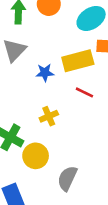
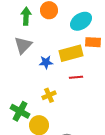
red line: (84, 92) -> (76, 77), turned -32

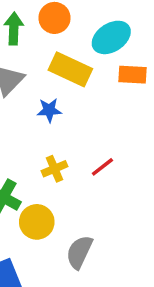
yellow rectangle: (71, 53) -> (70, 69), moved, turned 40
red line: (76, 77) -> (102, 167), moved, turned -32

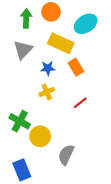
orange rectangle: (133, 75) -> (76, 67), moved, turned 56
yellow cross: (54, 169) -> (47, 92), moved

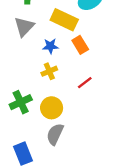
green cross: (20, 121) -> (21, 102), turned 36
yellow circle: (40, 136) -> (52, 108), moved
gray semicircle: (66, 155) -> (55, 134), moved

